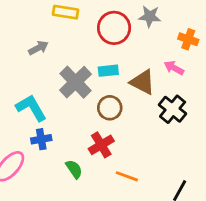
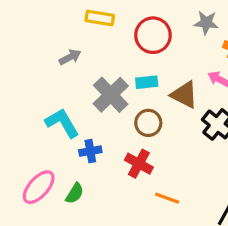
gray star: (150, 16) -> (206, 23), moved
blue cross: (41, 139) -> (90, 151), moved
red cross: (101, 145) -> (139, 164), turned -30
green semicircle: (74, 169) -> (75, 193), moved, turned 66

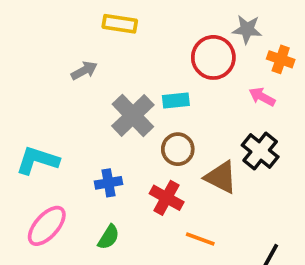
red circle: (153, 35) -> (213, 57), moved
brown triangle: (184, 95) -> (221, 177), moved
cyan L-shape: (62, 123) -> (37, 160), moved, turned -42
green semicircle: (75, 193) -> (109, 237), moved

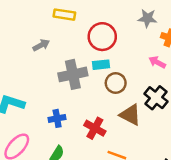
red circle: (213, 57) -> (102, 37), moved
gray cross: (133, 115) -> (73, 74), turned 32
brown circle: (178, 149) -> (116, 83), moved

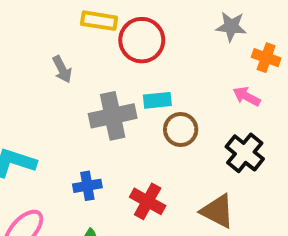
red circle: (102, 37) -> (142, 40), moved
gray arrow: (41, 45) -> (62, 69), turned 91
brown triangle: (130, 115) -> (218, 211), moved

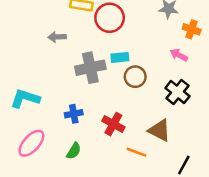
gray arrow: (62, 69) -> (57, 37), turned 114

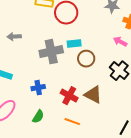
gray arrow: (57, 37) -> (14, 37), moved
brown triangle: (160, 130) -> (93, 95), moved
orange line: (136, 152) -> (72, 122), moved

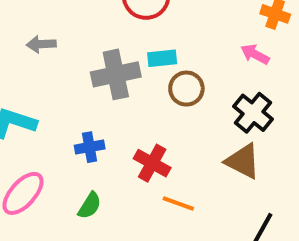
brown triangle: (93, 95) -> (243, 161), moved
orange line: (72, 122) -> (178, 204), moved

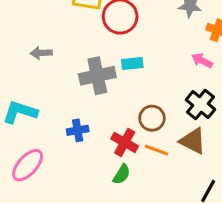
brown circle: (186, 89) -> (152, 118), moved
orange line: (178, 204) -> (156, 150), moved
green semicircle: (90, 206) -> (122, 174), moved

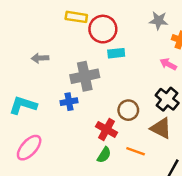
cyan rectangle: (132, 64) -> (116, 53), moved
blue cross: (78, 130) -> (69, 102), moved
orange line: (156, 150) -> (136, 151), moved

